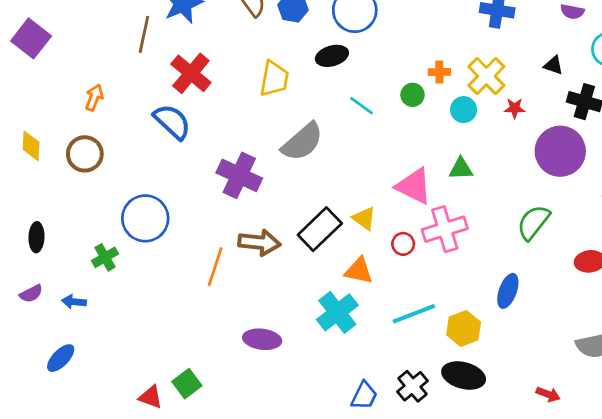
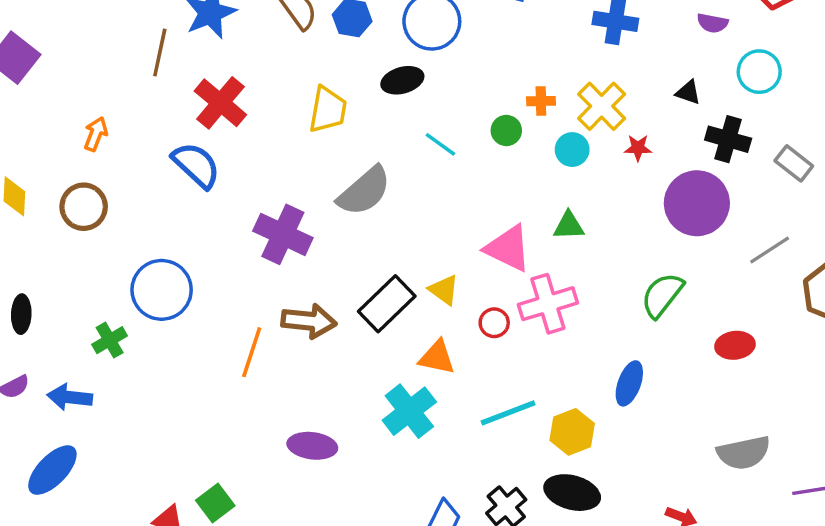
blue arrow: (74, 302) -> (70, 397), size x1.4
blue ellipse: (61, 358) -> (52, 470), size x1.4

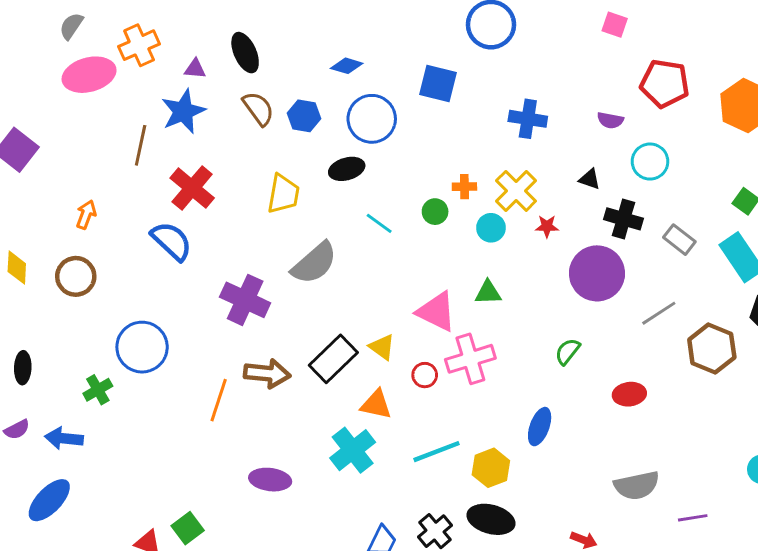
green semicircle: (662, 295) -> (568, 351), size x0.7

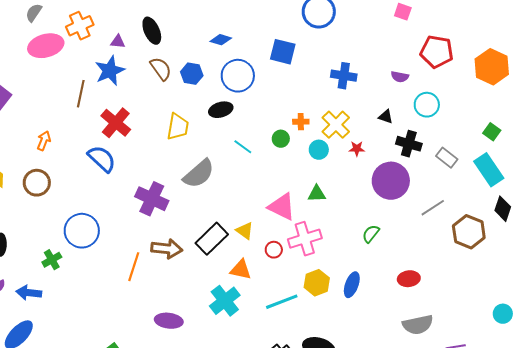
red ellipse: (629, 394) -> (409, 279), moved
yellow hexagon: (491, 468) -> (317, 283), moved

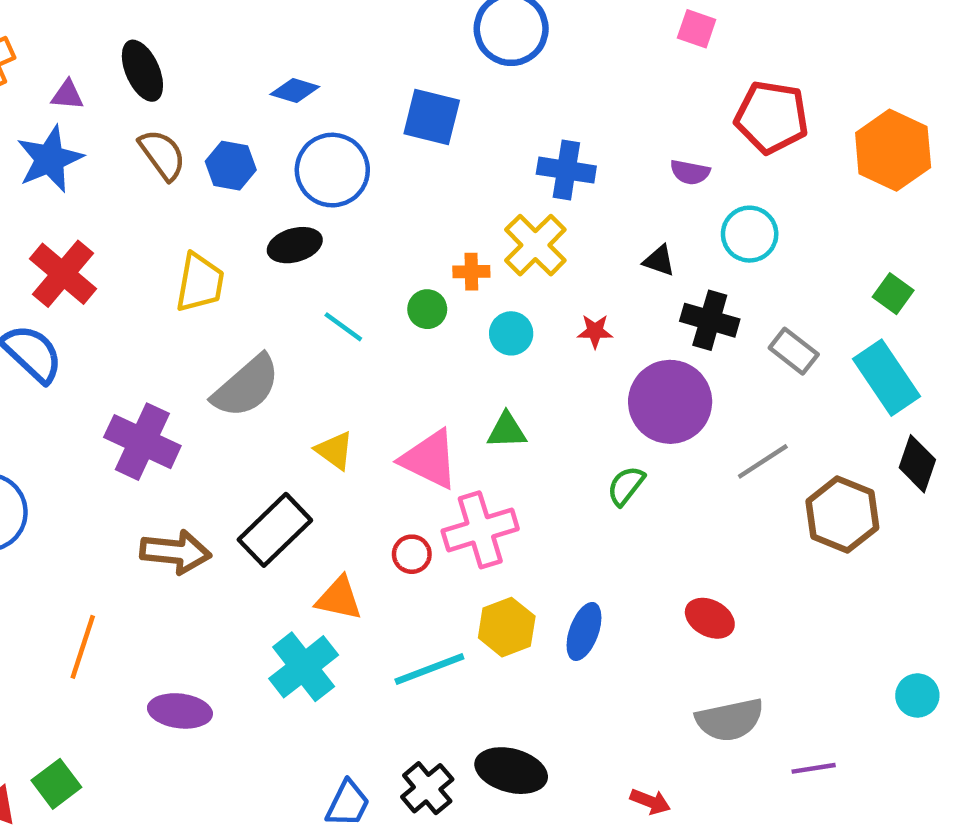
yellow cross: (336, 125) -> (535, 245), moved
yellow triangle: (245, 231) -> (335, 450), moved
green semicircle: (371, 234) -> (626, 486), moved
orange line: (134, 267) -> (83, 647), moved
red ellipse: (409, 279) -> (710, 618), turned 35

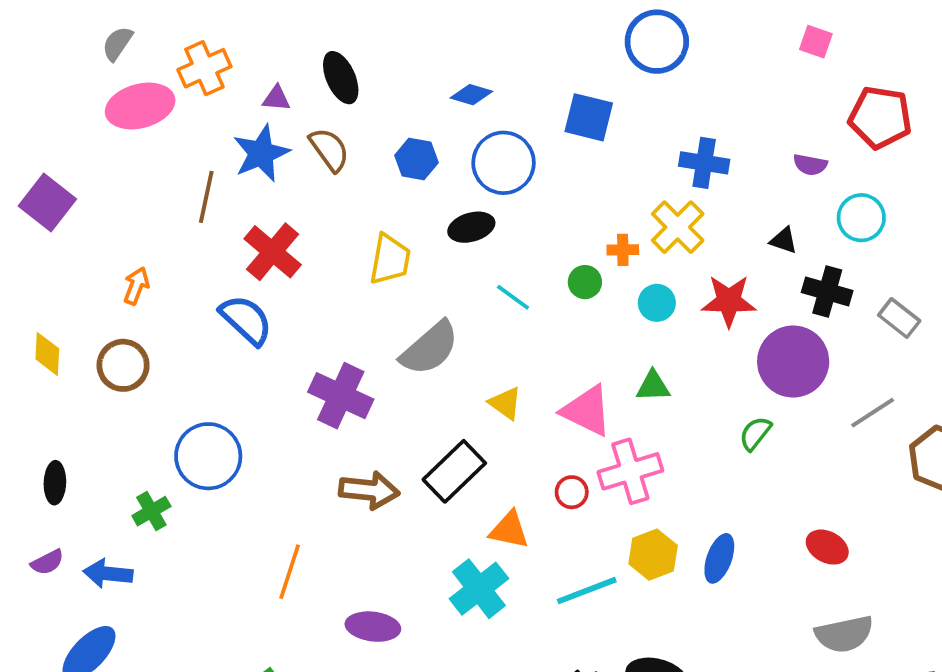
brown semicircle: (162, 155) -> (329, 150), moved
red star: (595, 331) -> (729, 301), size x1.8

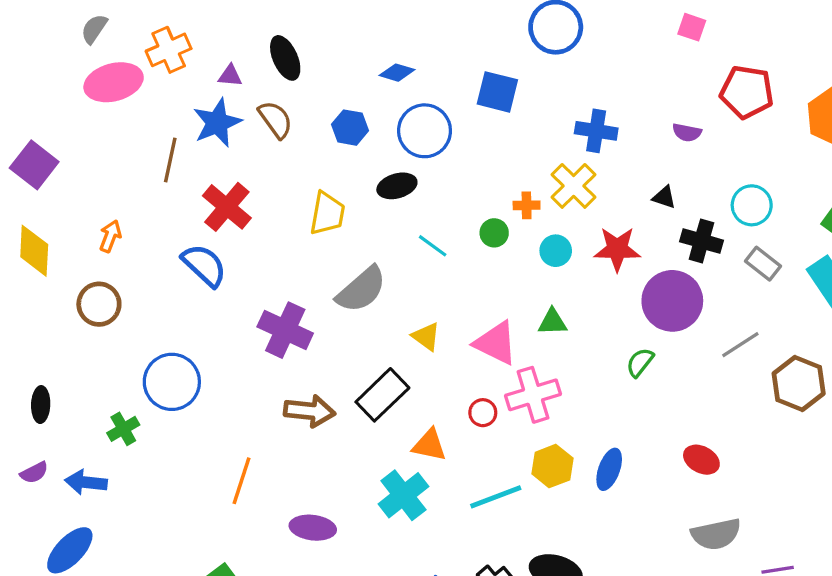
cyan circle: (861, 218) -> (752, 205), moved
yellow diamond: (47, 354) -> (34, 251), moved, size x1.4

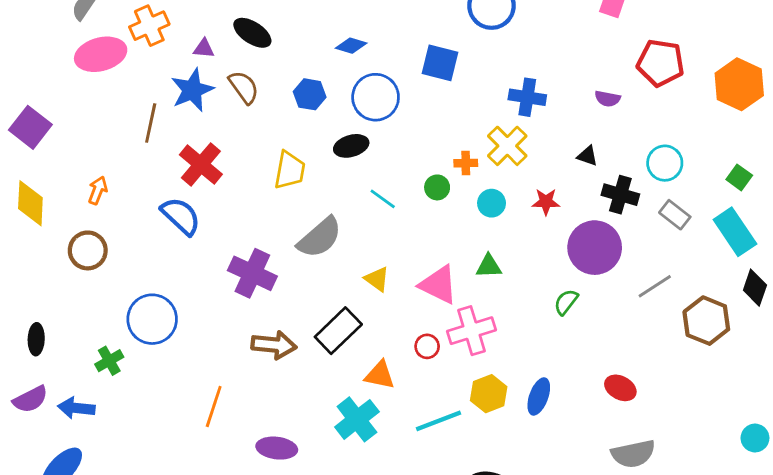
black ellipse: (285, 58) -> (252, 33), turned -33
red star: (617, 249) -> (546, 202), size x0.7
purple semicircle: (34, 473) -> (30, 399), size x1.4

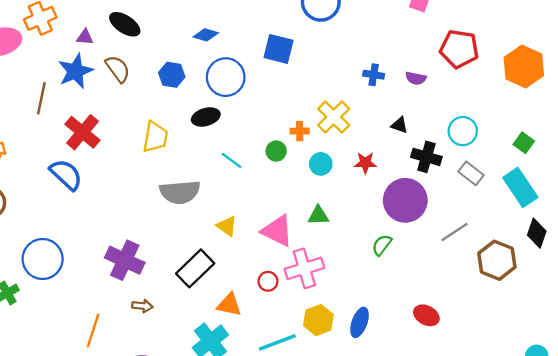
blue cross: (527, 97) -> (374, 75), moved, size x0.7
gray semicircle: (320, 238) -> (180, 192), turned 36
purple cross: (252, 273) -> (125, 260), moved
brown arrow: (274, 345) -> (142, 306), moved, size x0.6

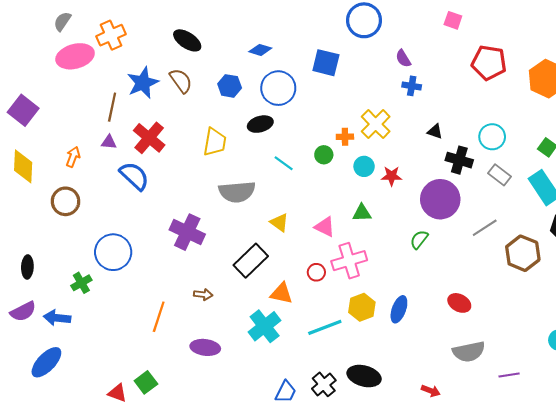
purple triangle: (85, 37) -> (109, 142), moved
purple semicircle: (416, 78) -> (403, 58), moved, turned 48
red star: (365, 163) -> (392, 176), moved
pink triangle: (277, 231) -> (325, 227), size x0.7
purple cross: (125, 260) -> (187, 232), moved

